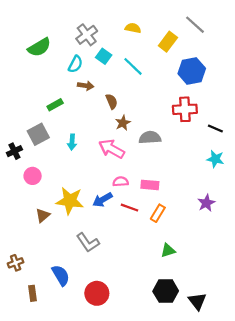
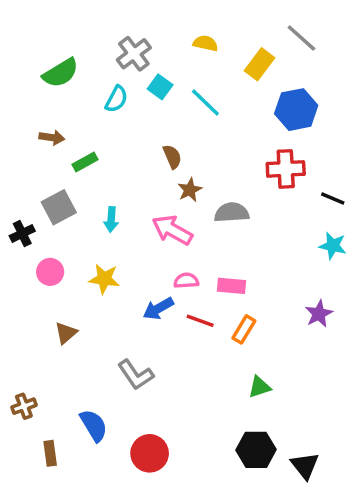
brown arrow: (86, 86) -> (52, 137), moved
yellow star: (70, 201) -> (104, 279), moved, size x0.7

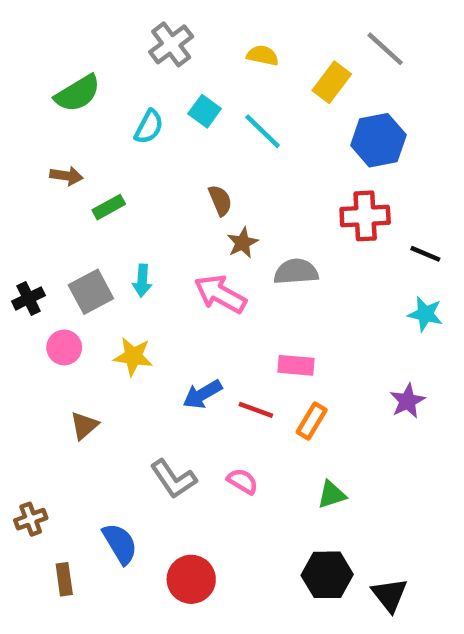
gray cross: (134, 54) -> (171, 44), moved
gray square: (59, 207) -> (91, 292), moved
pink semicircle: (186, 281) -> (242, 481), moved, turned 35

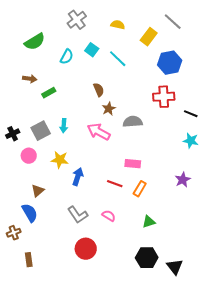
blue arrow: (202, 394) -> (78, 177), moved, turned 138
blue semicircle: (120, 544) -> (30, 213), moved
red circle: (191, 579) -> (86, 249), moved

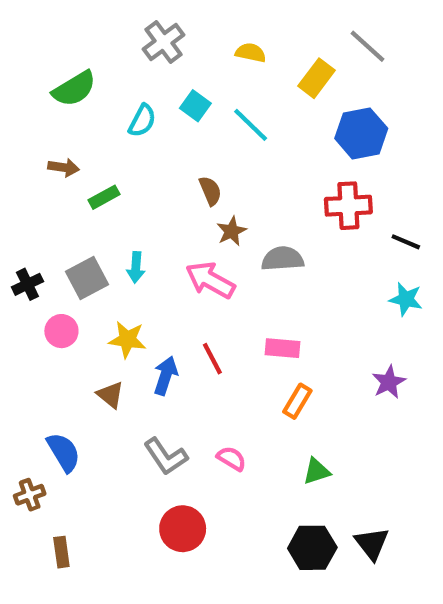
red line: (115, 184) -> (212, 359), moved, turned 42
brown triangle: (38, 191) -> (110, 395), moved, turned -40
black triangle: (175, 267) -> (372, 544), moved

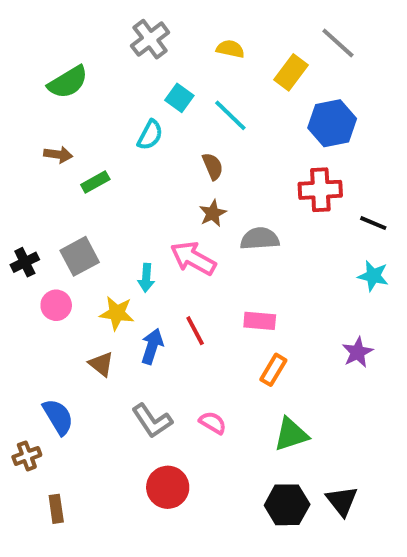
cyan semicircle: (142, 121) -> (150, 135), moved
brown semicircle: (210, 191) -> (213, 166), moved
cyan arrow: (136, 267) -> (146, 278), moved
green triangle: (317, 471) -> (291, 434), size x1.4

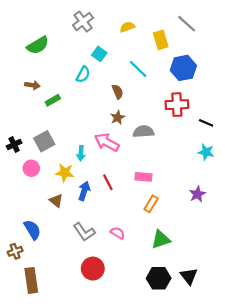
yellow semicircle: (230, 49) -> (127, 27), turned -32
yellow rectangle: (291, 72) -> (161, 40), turned -54
cyan line: (230, 115) -> (138, 69), moved
brown rectangle: (56, 509) -> (31, 280), size x1.6

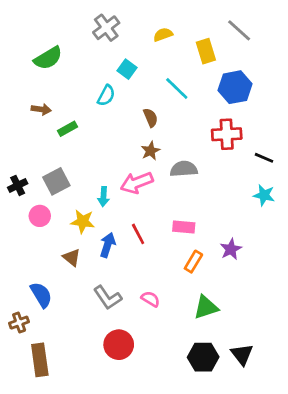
pink arrow: (107, 142) -> (137, 183), turned -50
purple star: (197, 194) -> (231, 249), moved

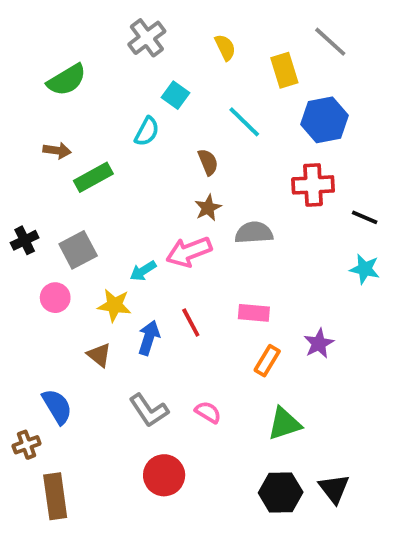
yellow semicircle: (163, 35) -> (225, 47), turned 84
green rectangle: (67, 129) -> (93, 177), size x1.4
black cross: (18, 185) -> (25, 240), moved
cyan arrow: (103, 197) -> (143, 271), turned 54

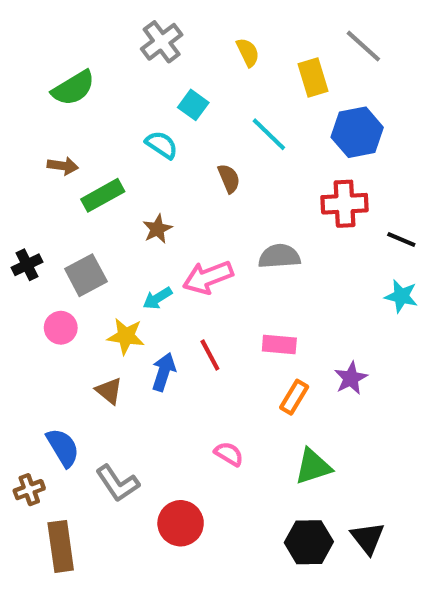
cyan semicircle: (147, 131) -> (162, 145), turned -84
brown star: (208, 208) -> (157, 229), moved
gray L-shape: (149, 410) -> (117, 483), moved

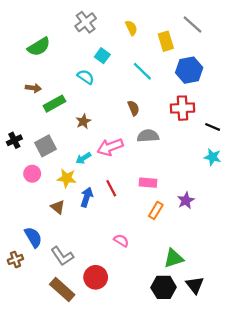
brown semicircle: (229, 178) -> (133, 108), moved
green triangle: (313, 466) -> (174, 258), moved
brown rectangle: (61, 546) -> (62, 290), moved, turned -40

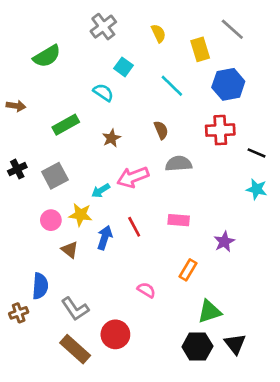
brown arrow: (33, 88) -> (16, 106), moved
brown star: (83, 121) -> (111, 138), moved
pink circle: (32, 174) -> (51, 220), moved
orange rectangle: (156, 210) -> (188, 270), moved
blue semicircle: (33, 237) -> (40, 286), turned 35

